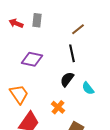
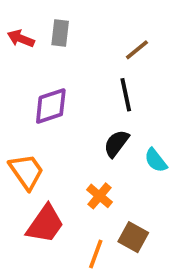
purple diamond: (32, 59) -> (51, 106), turned -30

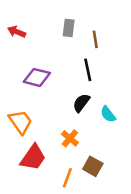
gray rectangle: (60, 33) -> (69, 28), moved
brown line: (137, 50) -> (95, 39), turned -60
purple diamond: (51, 106) -> (37, 77), turned 32

